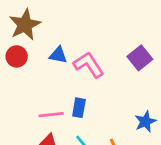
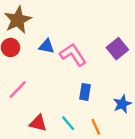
blue rectangle: (79, 108) -> (85, 92), moved
pink line: (51, 115) -> (18, 90), moved, turned -40

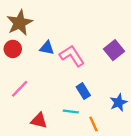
blue rectangle: (85, 92) -> (83, 91), turned -42
cyan line: (68, 123) -> (71, 112), moved, turned -42

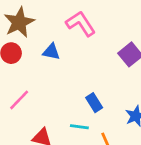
pink L-shape: (72, 56) -> (81, 24), moved

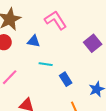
cyan line: (79, 127) -> (46, 64), moved

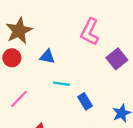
pink L-shape: (56, 20) -> (90, 32), moved, turned -120

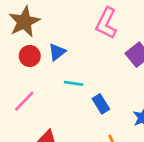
blue triangle: (47, 57) -> (57, 52), turned -49
red circle: (12, 58) -> (30, 56), moved

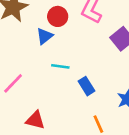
red circle: (30, 56) -> (58, 16), moved

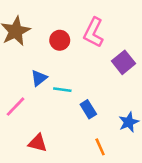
blue triangle: (45, 36) -> (39, 78), moved

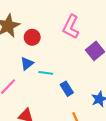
red circle: (60, 40) -> (32, 37), moved

